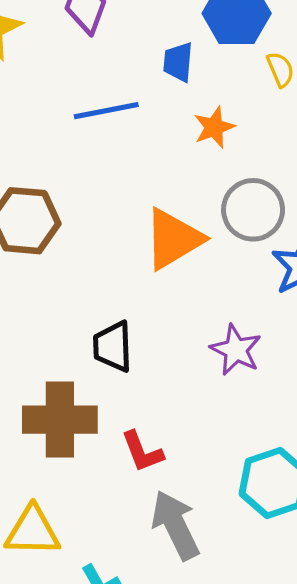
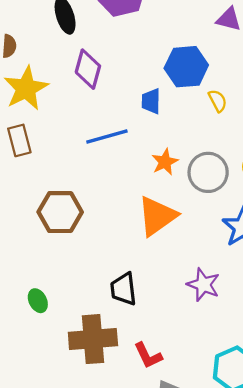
orange star: (214, 127) -> (165, 162), moved
gray circle: (253, 210) -> (208, 172), moved

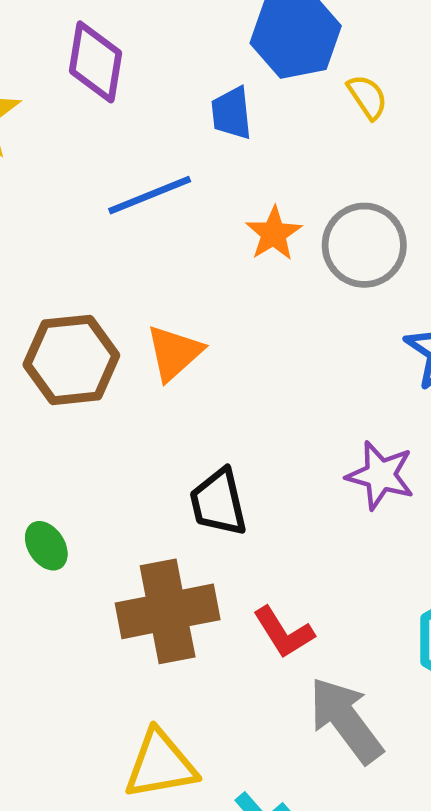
orange triangle: (157, 216) -> (174, 353), moved, size x0.7

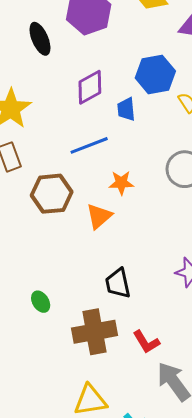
purple diamond: (96, 62) -> (90, 87), moved, turned 51
orange star: (274, 234) -> (121, 183), moved, turned 30
brown hexagon: (71, 360) -> (52, 194), moved

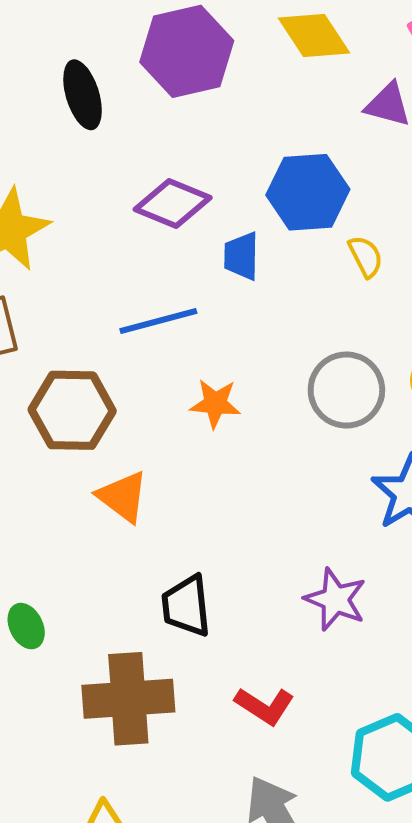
purple diamond: (90, 87) -> (173, 203), turned 45
orange triangle: (99, 216) -> (123, 497), moved, turned -48
red L-shape: (146, 342) -> (265, 706), moved, turned -32

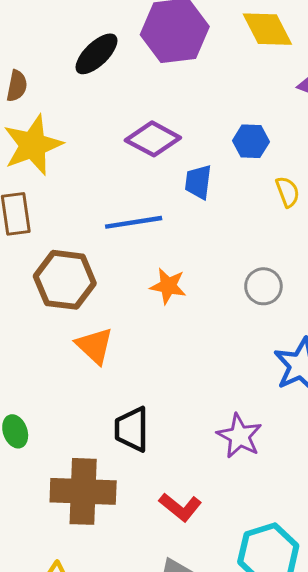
black ellipse: (83, 95) -> (97, 54), turned 57
blue hexagon: (308, 192) -> (251, 141), size x0.6
gray circle: (346, 390) -> (263, 286), size x0.7

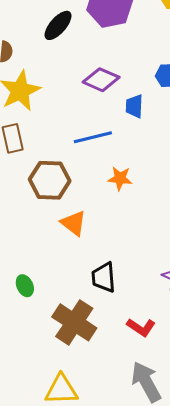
brown cross: (83, 491) -> (74, 322), turned 36

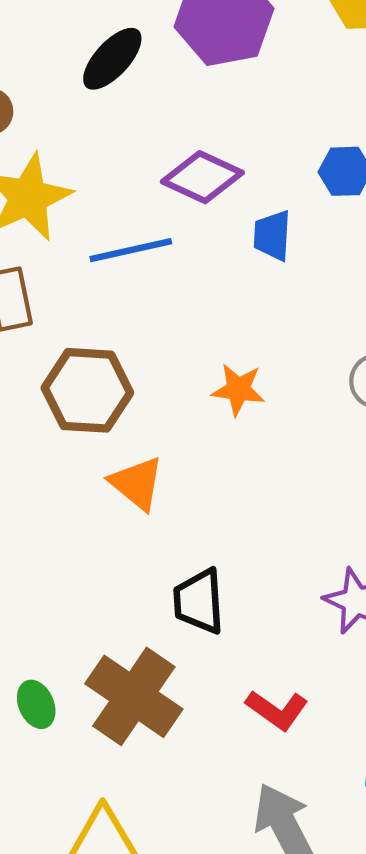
blue line: (93, 137) -> (131, 250), moved
green ellipse: (25, 286) -> (36, 704), moved

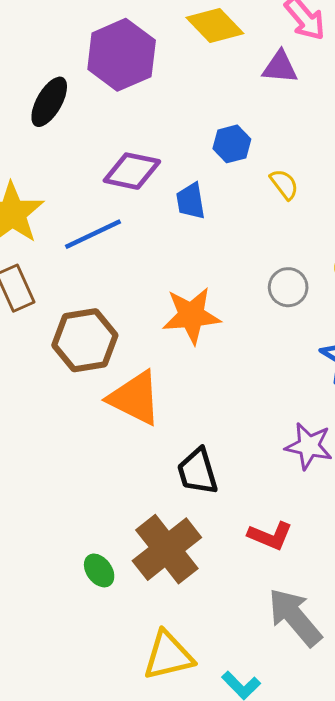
orange star: (238, 390) -> (191, 315), size x1.5
orange triangle: (137, 483) -> (135, 398), size x1.4
brown cross: (134, 696) -> (167, 549), turned 30

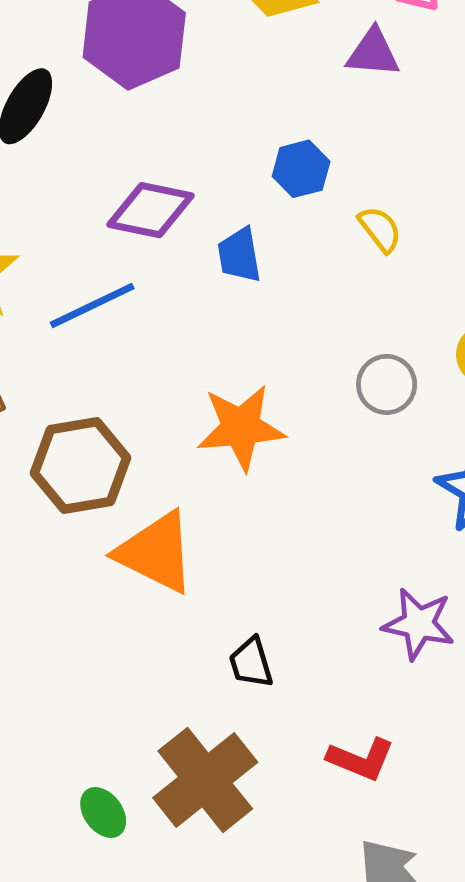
black trapezoid: (198, 471) -> (251, 663), size x0.7

